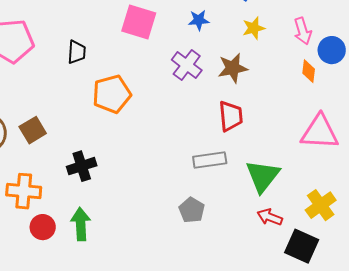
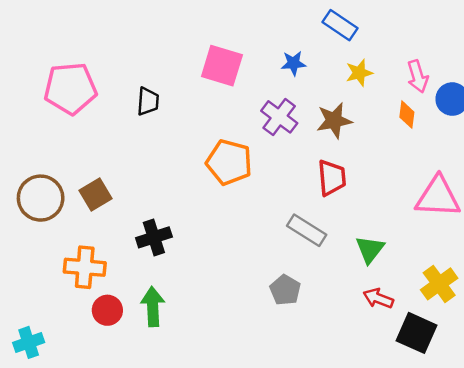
orange diamond: (309, 71) -> (407, 115), moved
orange pentagon: (112, 94) -> (229, 162), moved, turned 30
gray rectangle: (210, 160) -> (307, 230), turned 40
green triangle: (263, 176) -> (370, 249), size x0.7

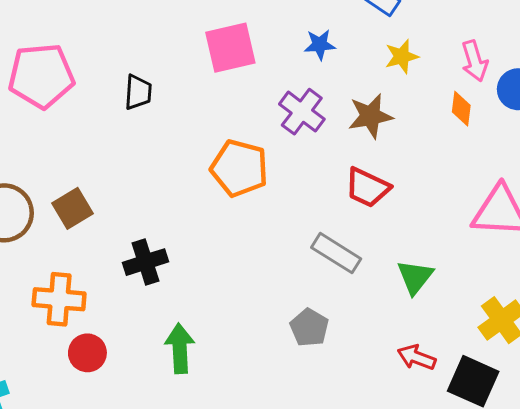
pink square: (222, 66) -> (230, 48), turned -30
red trapezoid: (332, 178) -> (367, 188), turned 120
red arrow: (378, 298) -> (417, 357), moved
green arrow: (153, 307) -> (180, 348), moved

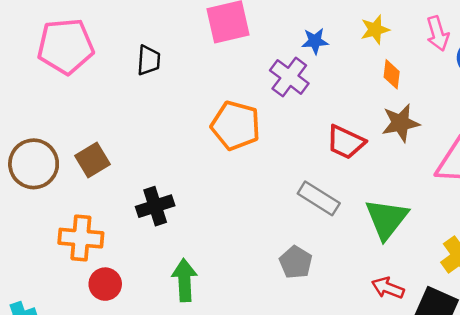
blue star: (320, 45) -> (315, 41), moved
orange diamond: (461, 109) -> (392, 74), moved
brown star: (370, 116) -> (401, 123), moved
green triangle: (415, 277) -> (387, 219), size x1.4

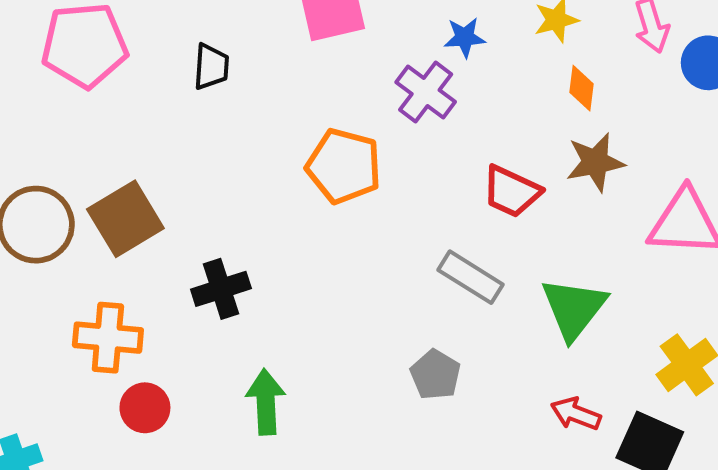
brown square: (92, 160) -> (125, 219), size x1.4

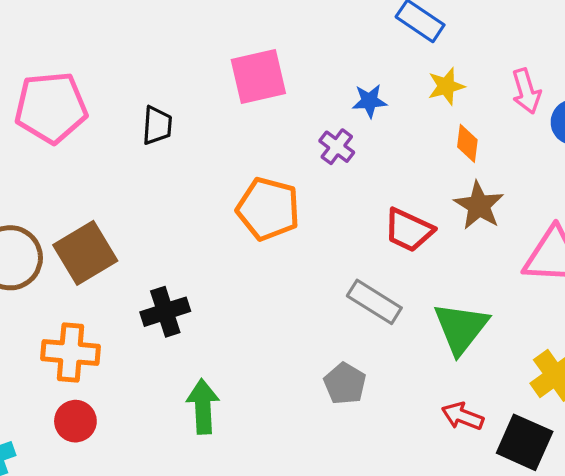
purple cross: (426, 92) -> (337, 147), size x0.7
brown star: (595, 162) -> (479, 205), turned -30
red circle: (145, 408) -> (75, 421), moved

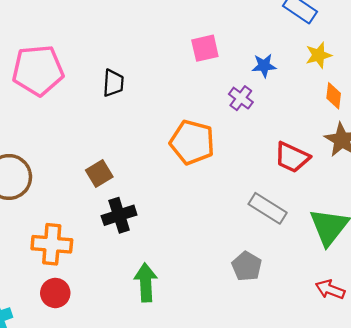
pink square: (258, 76) -> (205, 48), moved, size x0.7
brown square: (85, 253) -> (99, 174), moved, size x0.6

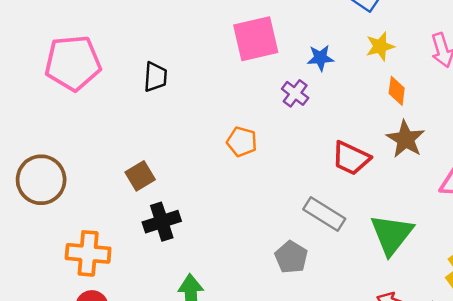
pink square: (205, 48) -> (256, 39), size x1.5
orange pentagon: (192, 142) -> (242, 142), size x0.6
gray pentagon: (247, 266) -> (291, 257), moved

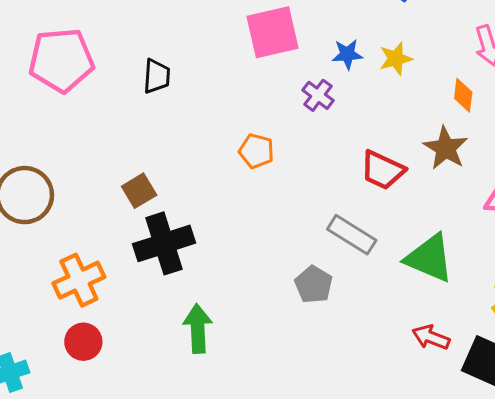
yellow star: (380, 46) -> (396, 59), moved
orange diamond: (397, 91) -> (463, 95), moved
black cross: (162, 222) -> (164, 243), size x1.4
green triangle: (392, 234) -> (429, 258), turned -45
orange cross: (88, 253) -> (79, 280), turned -30

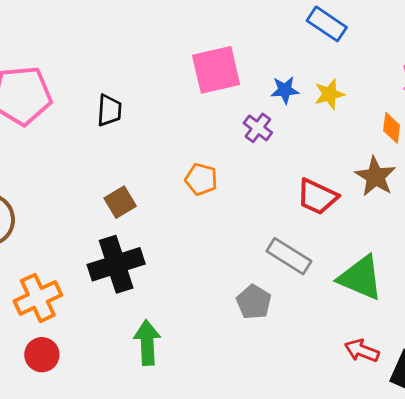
brown square: (139, 191) -> (120, 202), moved

